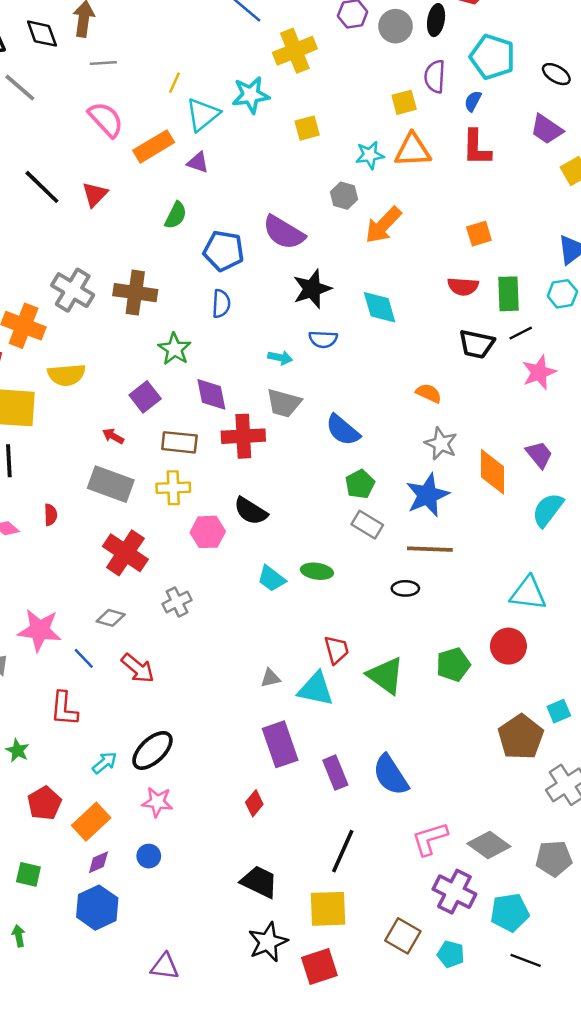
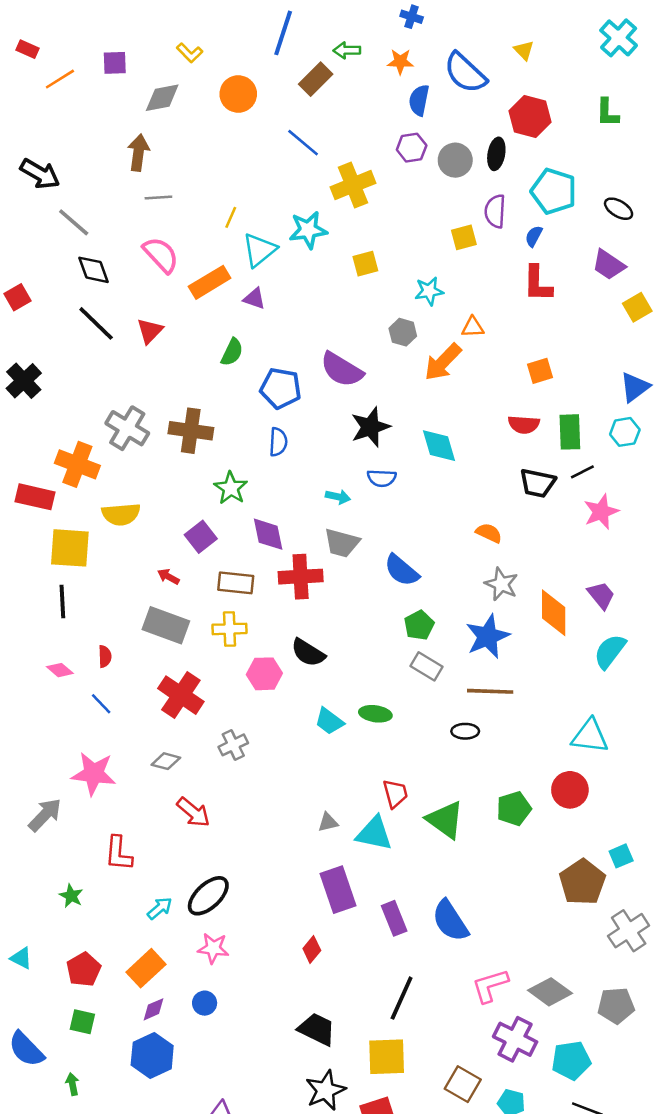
black diamond: (42, 34) -> (94, 270), moved
orange triangle: (413, 150) -> (473, 327), moved, size x0.6
blue line: (84, 658) -> (101, 704), moved
red pentagon: (44, 803) -> (84, 969), moved

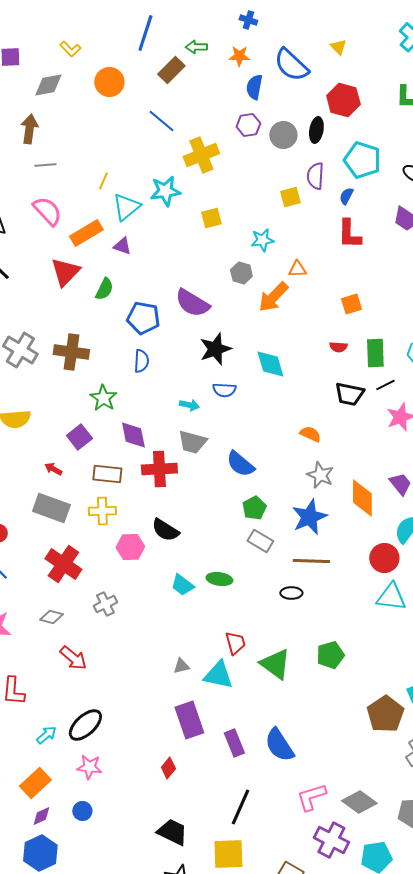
red triangle: (150, 331) -> (65, 272), moved, size x1.4
red semicircle: (524, 424) -> (338, 347), size x0.7
red circle: (570, 790) -> (384, 558), moved

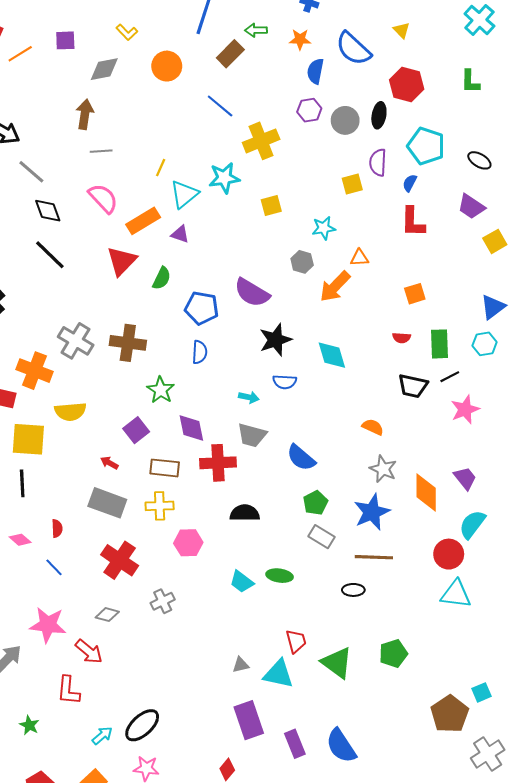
black semicircle: (165, 530) -> (245, 513), moved, turned 148
red arrow: (73, 658) -> (89, 651), moved

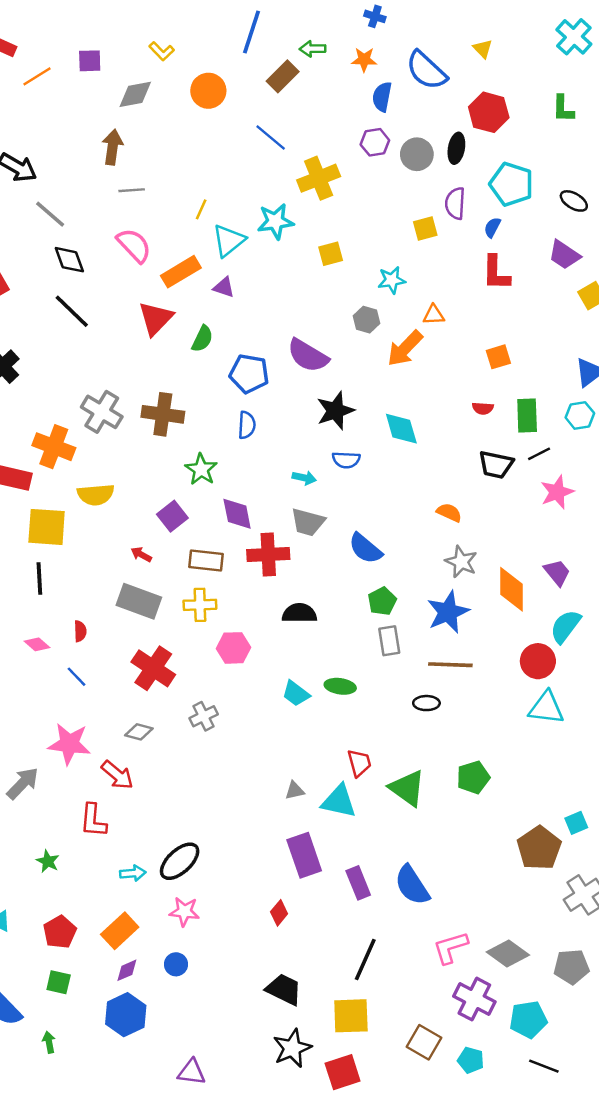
gray rectangle: (322, 537) -> (389, 641), turned 50
cyan arrow: (102, 736) -> (133, 873), turned 35

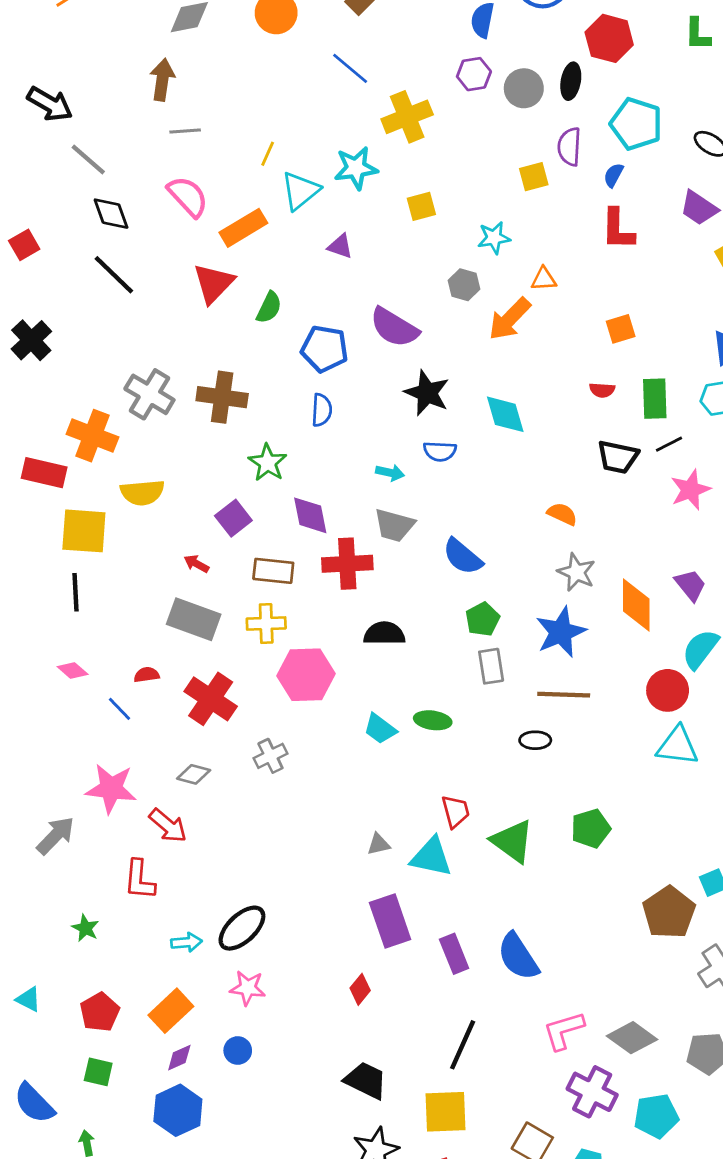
purple triangle: (224, 287) -> (340, 246), moved
black star: (335, 411) -> (427, 393), turned -30
red semicircle: (80, 631) -> (147, 675), moved, turned -96
pink hexagon: (234, 648) -> (306, 675), size x1.4

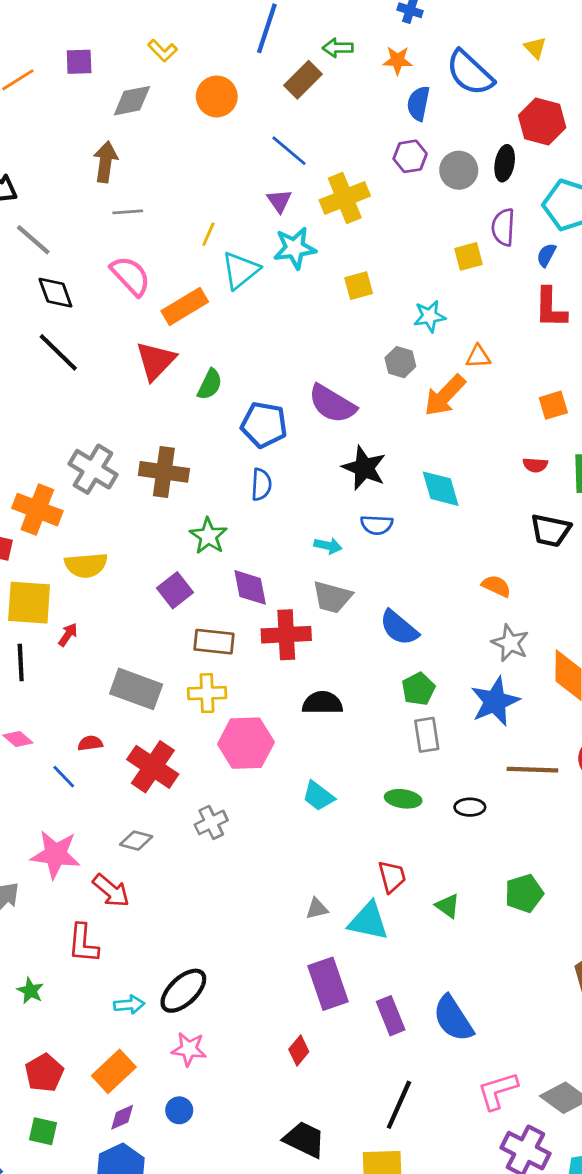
purple triangle: (340, 246) -> (279, 201), moved, turned 36
red arrow: (196, 564) -> (68, 635), moved, turned 95
brown line: (564, 695) -> (532, 770), moved
green ellipse: (433, 720) -> (403, 799), moved
green triangle: (512, 841) -> (448, 906), size x0.6

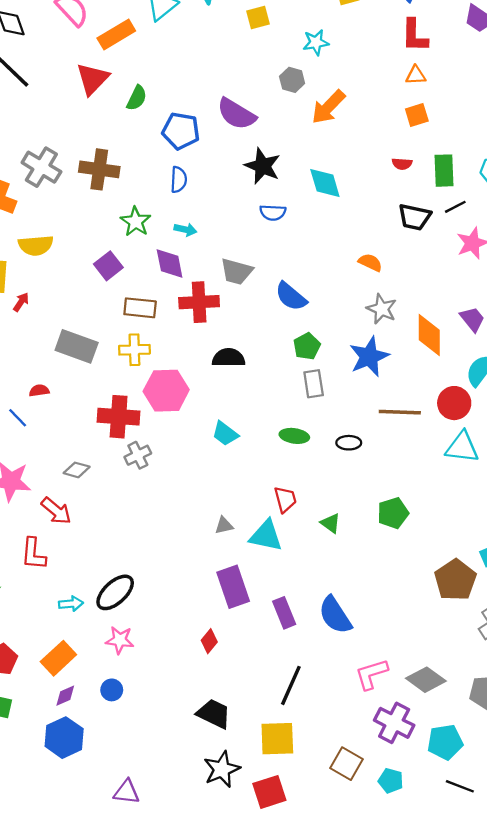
orange triangle: (478, 357) -> (416, 75), moved
cyan arrow: (328, 546) -> (185, 230), moved
red cross: (153, 767) -> (119, 417), moved, turned -30

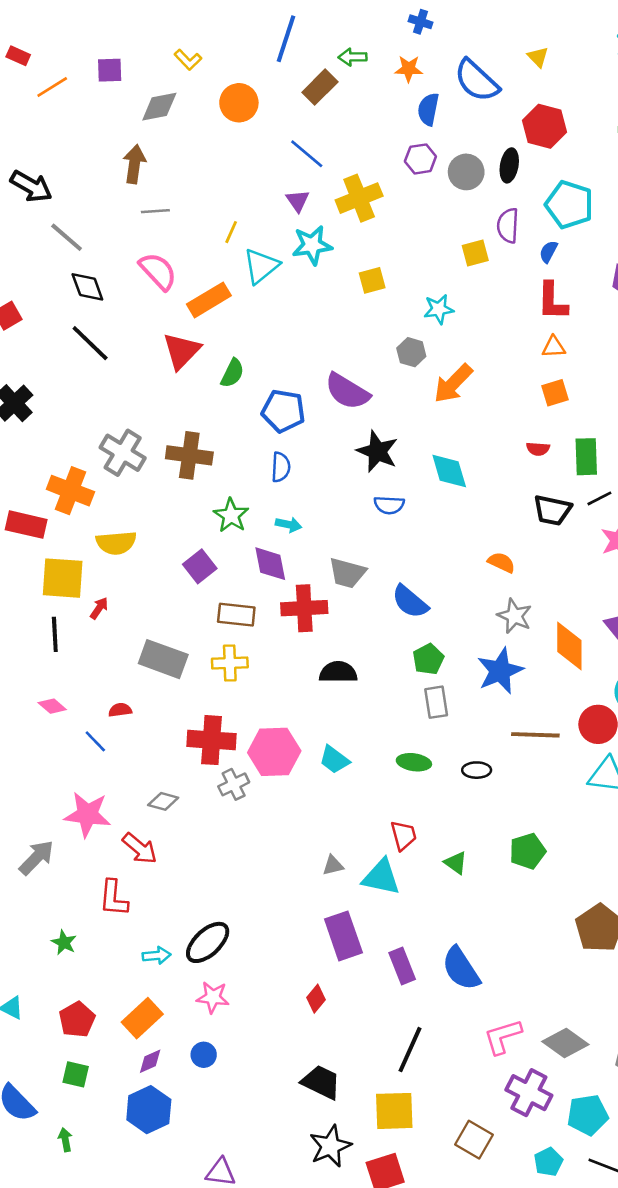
pink hexagon: (166, 391) -> (274, 752), moved
cyan pentagon: (391, 781) -> (548, 1162), moved, turned 30

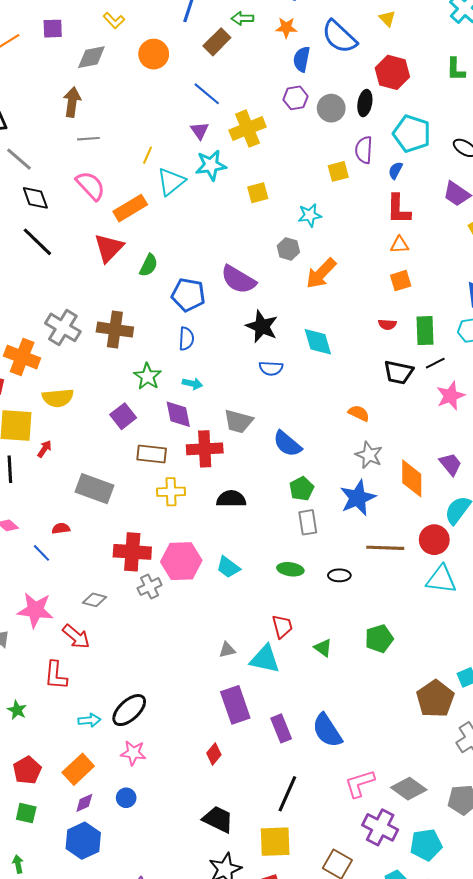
yellow cross: (230, 663) -> (171, 492), moved

